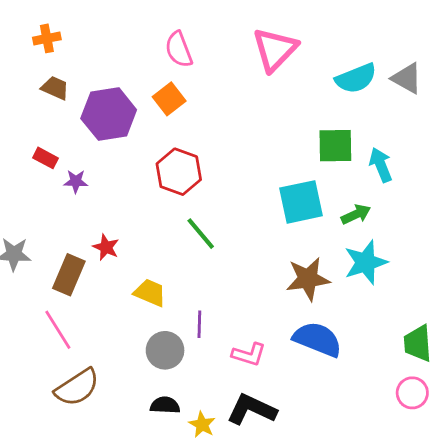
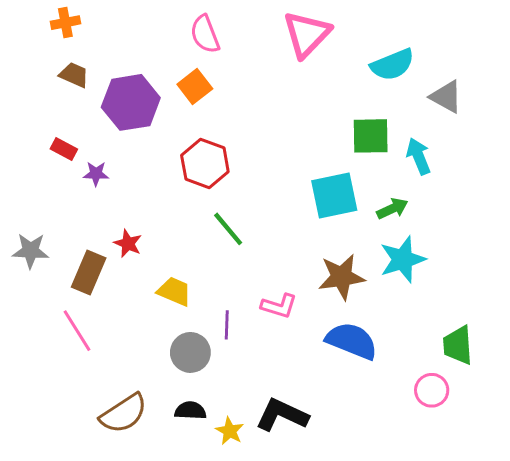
gray triangle: (407, 78) -> (446, 97), moved
pink L-shape: (249, 354) -> (279, 306), moved
brown semicircle: (77, 387) -> (124, 414), moved
pink circle: (412, 393) -> (432, 390), moved

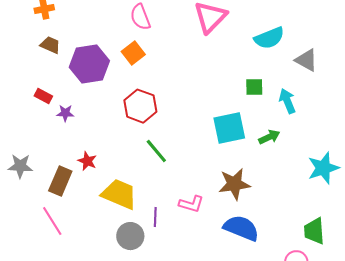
green square: (371, 136) -> (254, 87), size x0.7
cyan star: (403, 259) -> (323, 168), moved
yellow trapezoid: (174, 291) -> (119, 194), size x1.5

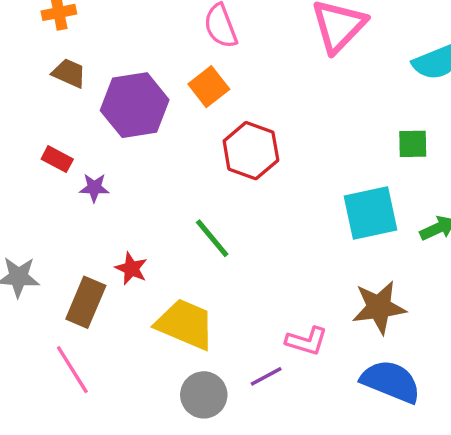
red hexagon: (140, 106) -> (251, 151), moved
green line: (156, 151) -> (212, 238), moved
purple line: (155, 217) -> (266, 376), moved, turned 60

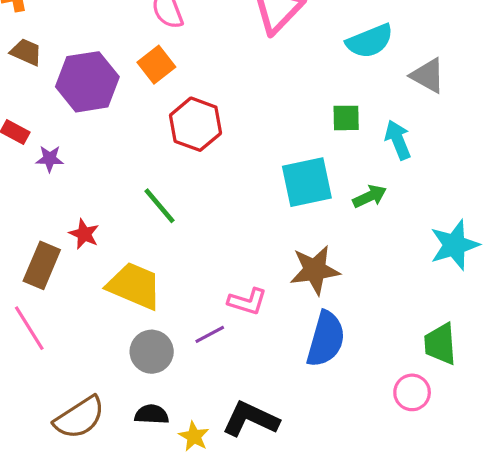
blue semicircle: (391, 381) -> (326, 339), turned 84

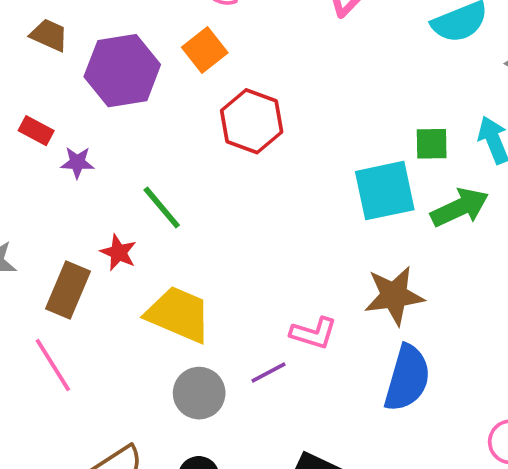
green square: (346, 118) -> (432, 144), moved
green arrow: (370, 196) -> (460, 207), size x1.4
green line: (159, 206) -> (162, 207), moved

